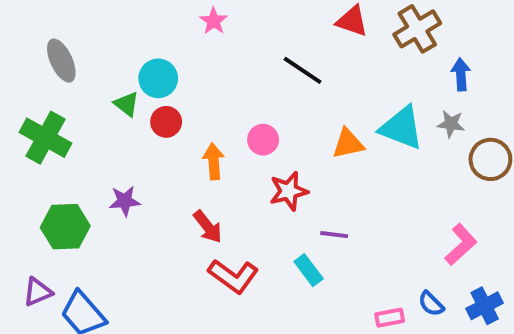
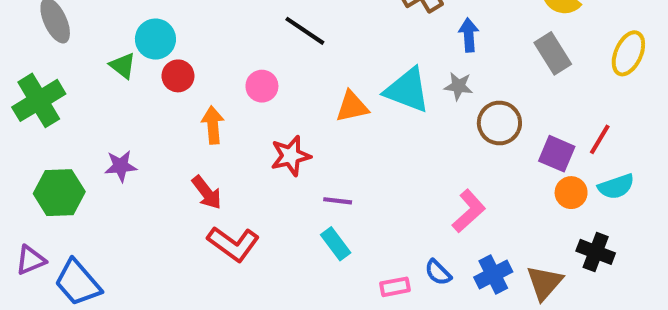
red circle: (166, 122) -> (178, 76), moved
green cross: (45, 138) -> (39, 100), turned 30
pink circle: (263, 140) -> (262, 86), moved
cyan rectangle: (309, 270) -> (336, 244), moved

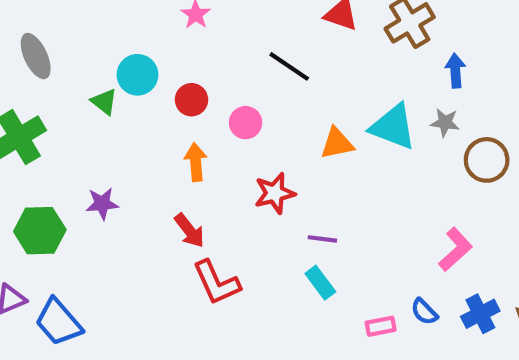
red circle: (178, 76) -> (192, 100), moved
red L-shape: (233, 244) -> (216, 283), turned 30

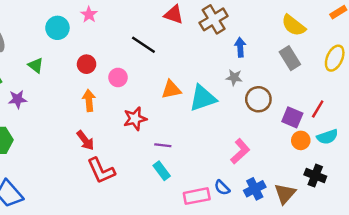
cyan circle: (137, 75) -> (57, 28), moved
cyan triangle: (393, 127) -> (203, 98), moved, turned -40
purple star: (102, 204) -> (18, 99), moved
pink rectangle: (381, 326) -> (197, 196), size x1.5

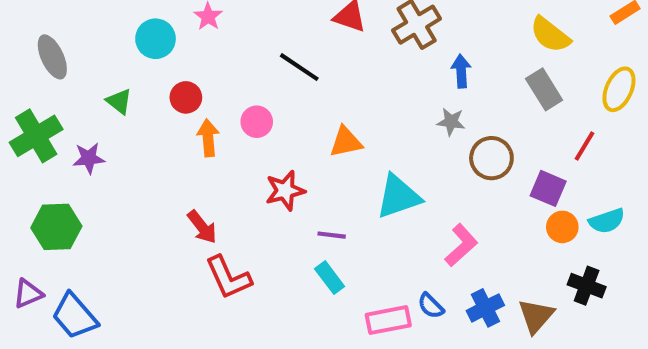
red circle: (87, 64) -> (186, 97), moved
cyan triangle: (203, 98) -> (398, 197), moved
orange arrow: (89, 100) -> (208, 138), moved
red line: (318, 109) -> (585, 146), moved

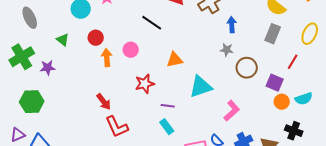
gray rectangle: (544, 89) -> (273, 34), turned 54

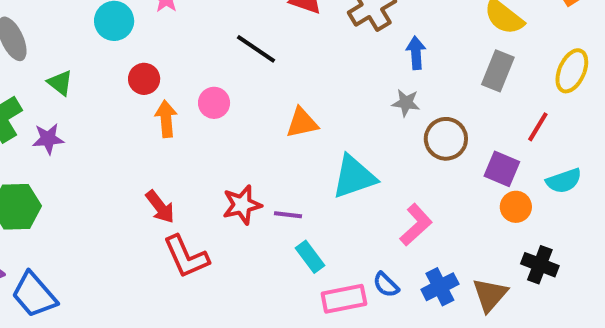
green triangle: (63, 40) -> (60, 83), moved
red star: (145, 84) -> (242, 205), moved
cyan semicircle: (304, 99) -> (564, 181), moved
cyan rectangle: (167, 127) -> (310, 257), moved

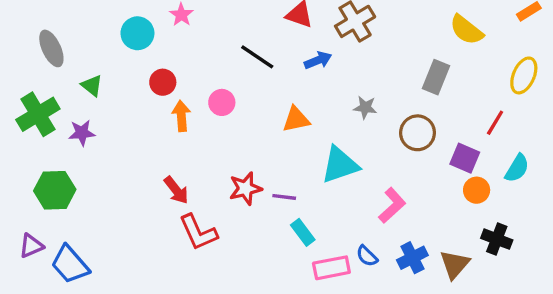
blue arrow: (416, 53) -> (318, 60), moved, turned 72
gray rectangle: (498, 71) -> (436, 77), moved
gray star: (406, 103) -> (365, 108), moved
cyan semicircle: (564, 181) -> (517, 168), turned -40

